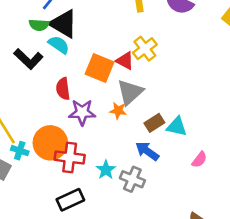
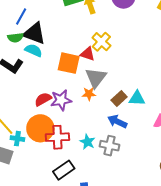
red semicircle: (63, 89) -> (43, 99), moved, turned 78

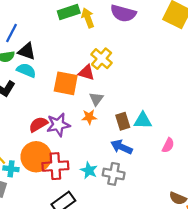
black triangle: (34, 33) -> (27, 51), size x0.7
gray triangle: (96, 78) -> (96, 99), size x0.6
brown rectangle: (119, 98) -> (123, 121), turned -63

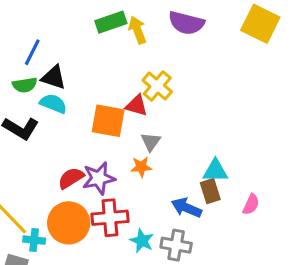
brown rectangle: (123, 121) -> (210, 191), moved
red cross: (55, 166) -> (110, 218), moved

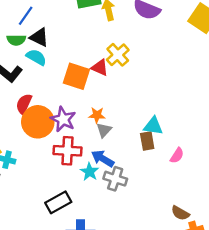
gray triangle: (151, 142) -> (104, 130), moved
red semicircle: (71, 178) -> (24, 104), moved, turned -42
purple star: (99, 178) -> (63, 119), turned 30
blue arrow: (186, 208) -> (103, 159), moved
orange circle: (69, 223) -> (38, 122), moved

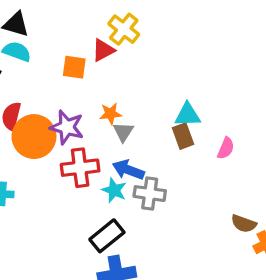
red triangle: (100, 68) -> (103, 50), turned -42
orange square: (76, 76) -> (74, 67), size x0.7
black rectangle: (58, 202) -> (107, 236), moved

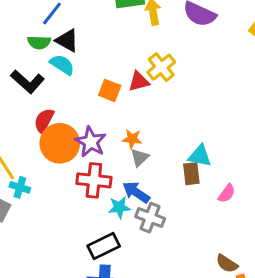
cyan star: (114, 190) -> (119, 207), turned 30

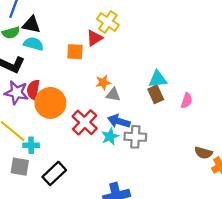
purple star: (91, 142) -> (16, 93), moved
gray triangle: (140, 158) -> (113, 95), turned -49
red cross: (94, 180) -> (85, 122), turned -35
black rectangle: (104, 246) -> (54, 173), moved

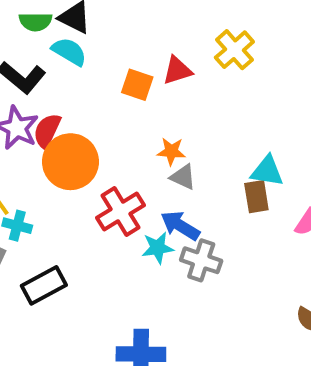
yellow cross: (108, 22) -> (234, 50), moved

